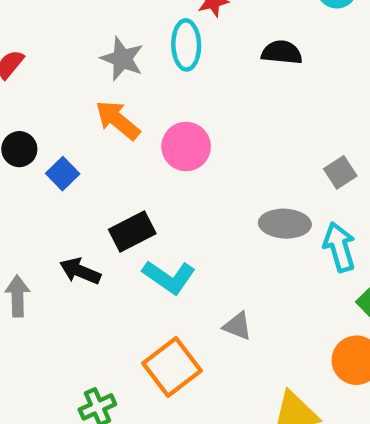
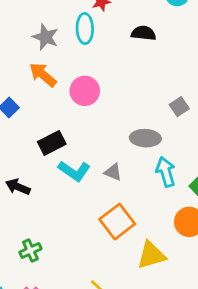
cyan arrow: (339, 247) -> (166, 172), moved
black arrow: (80, 271) -> (18, 187), moved
gray triangle: (237, 326) -> (113, 172), moved
orange square: (172, 367) -> (117, 222), moved

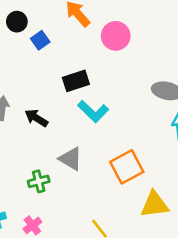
gray triangle: (113, 172) -> (71, 159), moved, size x1.4

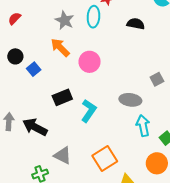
cyan L-shape: (93, 111) -> (89, 111), moved, turned -95
black arrow: (36, 118) -> (35, 127), size x1.4

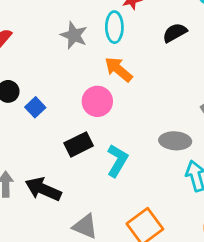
black semicircle: (136, 24) -> (175, 33), turned -36
orange arrow: (60, 47) -> (118, 69), moved
pink circle: (90, 62) -> (97, 101), moved

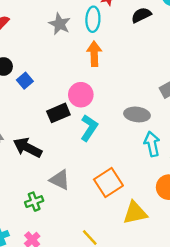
black semicircle: (175, 33) -> (141, 15), moved
orange arrow: (118, 69) -> (94, 54), turned 45
pink circle: (97, 101) -> (81, 95), moved

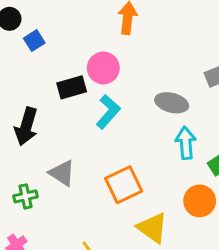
black arrow: (27, 148) -> (26, 126), turned -108
yellow triangle: (135, 213) -> (152, 228), turned 40

